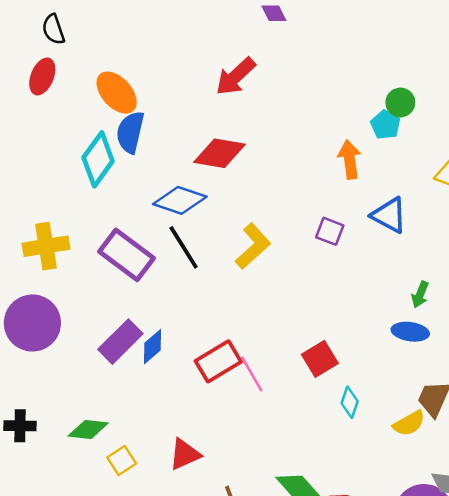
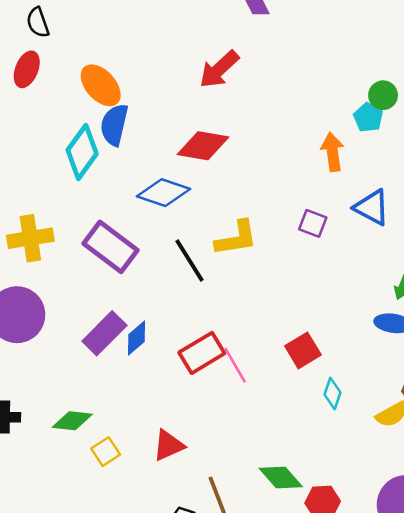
yellow L-shape: (253, 246) -> (236, 238), turned 33
black line: (184, 247) -> (189, 260), moved

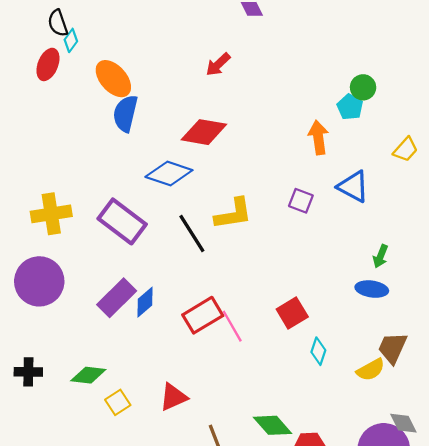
red arrow: (219, 69) -> (218, 64), size x0.7
cyan diamond: (82, 152) -> (71, 40), moved, size x0.5

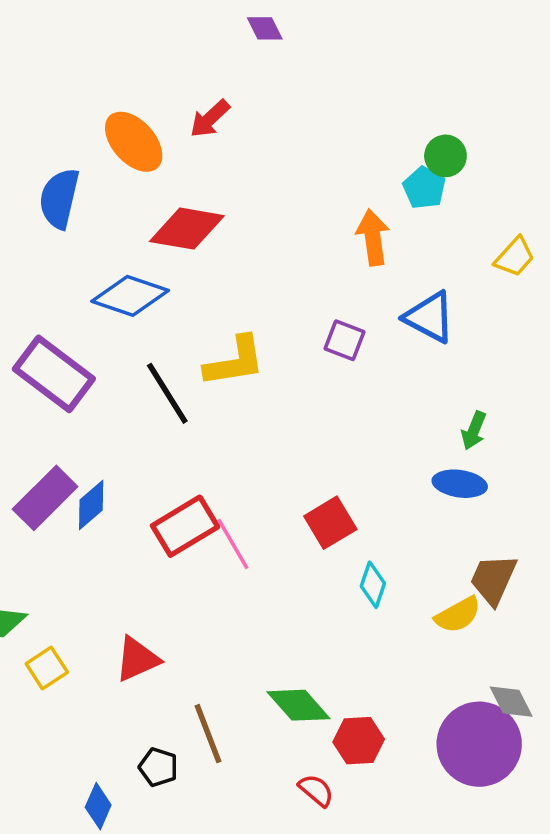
orange ellipse: (113, 79) -> (134, 142), moved

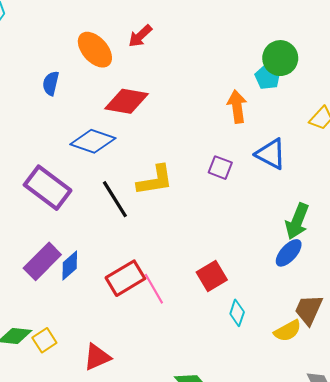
green circle: (445, 156) -> (280, 58), size x1.4
blue semicircle: (59, 198) -> (51, 83), size x0.7
green arrow: (474, 431) -> (297, 221), size x1.6
blue ellipse: (460, 484) -> (289, 253), turned -56
yellow square: (47, 668) -> (44, 340), moved

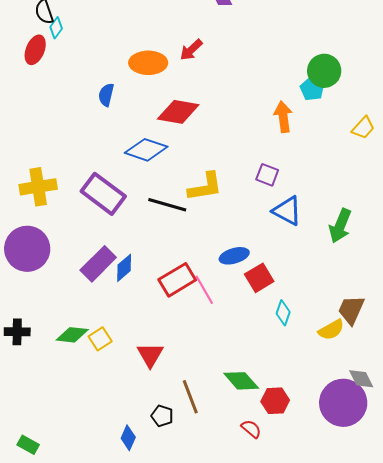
orange ellipse: (95, 50) -> (148, 63), turned -48
blue triangle: (271, 154) -> (287, 211), moved
black line: (115, 199) -> (167, 205), turned -42
blue ellipse: (289, 253) -> (234, 256), moved, turned 32
red triangle: (97, 357) -> (150, 355), turned -36

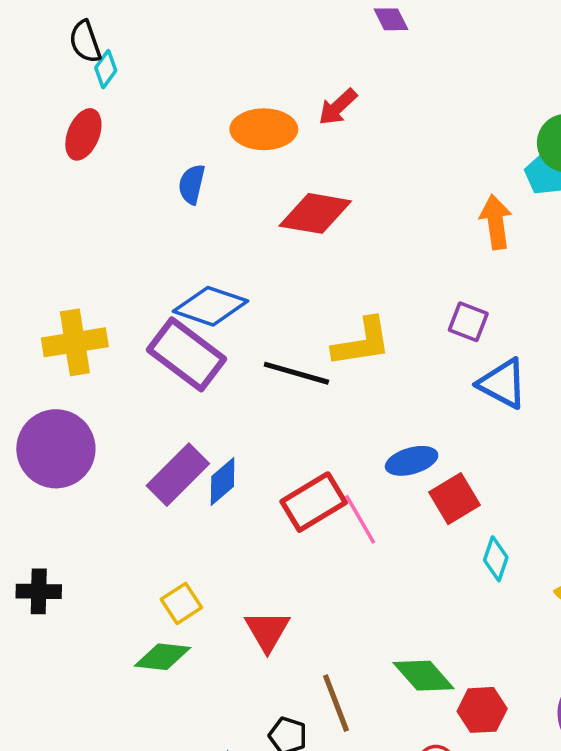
red ellipse: (35, 50) -> (83, 134), moved
blue diamond: (146, 150) -> (211, 306), moved
green diamond: (72, 335) -> (162, 657), moved

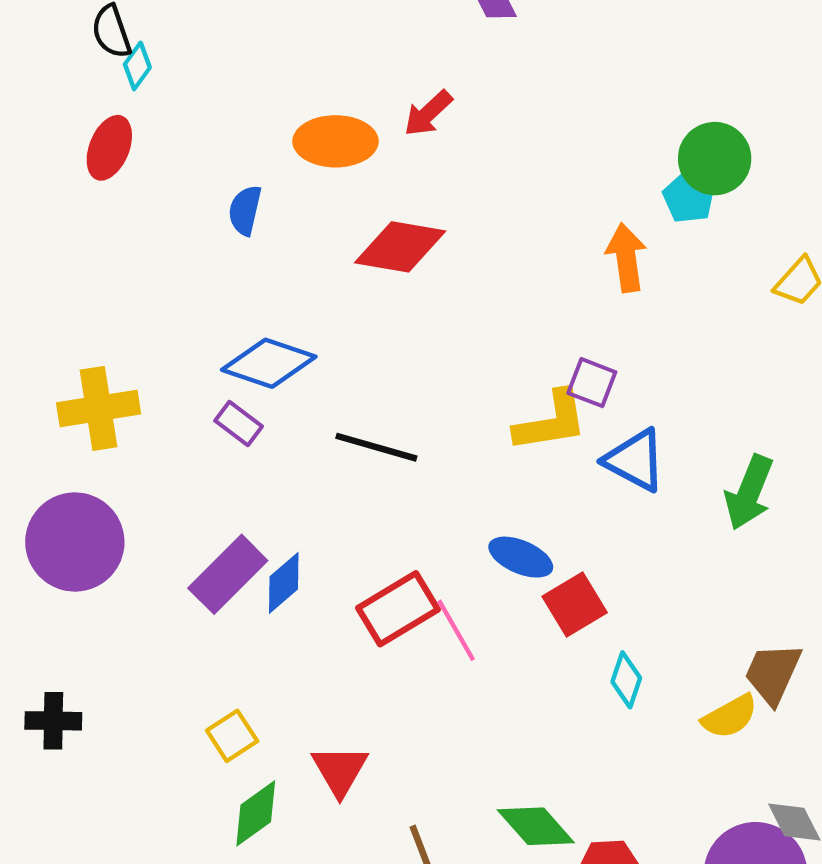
yellow L-shape: (362, 342) -> (551, 421), moved
purple rectangle: (187, 354) -> (239, 424), size x0.5
blue ellipse: (412, 461) -> (521, 557), turned 39
green diamond: (162, 657) -> (256, 813), moved, turned -42

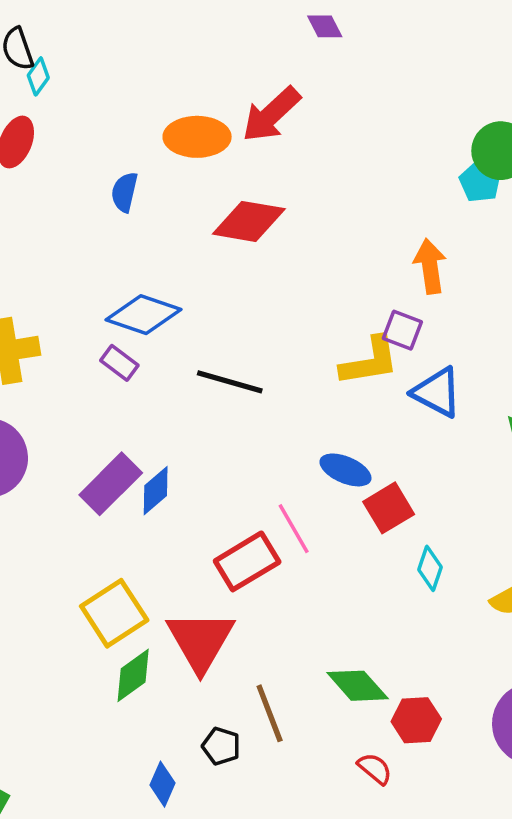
red arrow: (428, 113) -> (271, 114), size x1.5
orange arrow: (626, 258) -> (430, 266), moved
red rectangle: (398, 609) -> (247, 561), moved
yellow square: (232, 736) -> (114, 613), size x1.6
red triangle: (340, 770) -> (200, 641), size x1.5

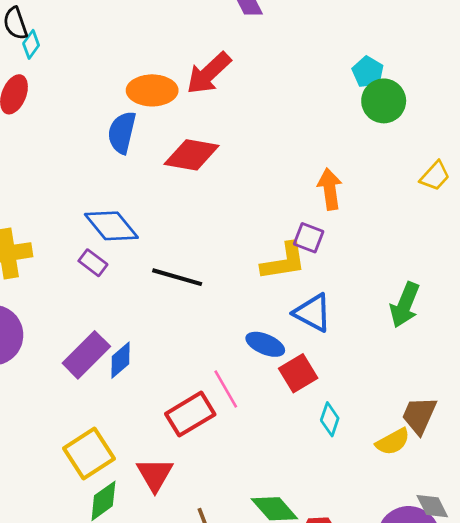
cyan pentagon: (480, 182) -> (368, 72), moved
blue semicircle: (125, 192) -> (122, 133), moved, size x1.4
blue diamond: (144, 315) -> (111, 226), turned 32
blue triangle: (437, 392) -> (313, 313), moved
red triangle: (200, 641) -> (155, 475), size x0.7

